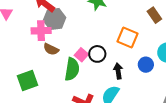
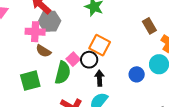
orange square: (127, 37) -> (100, 45), moved
black arrow: (118, 71) -> (99, 78), moved
green square: (27, 80) -> (30, 81), moved

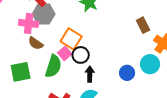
orange square: (100, 45) -> (71, 39), moved

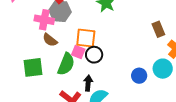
orange square: (71, 39) -> (86, 38), turned -30
pink square: (65, 53) -> (78, 52), turned -32
black arrow: (90, 74) -> (88, 83), moved

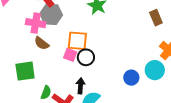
brown rectangle: (158, 29) -> (156, 18), moved
green semicircle: (66, 64) -> (46, 93), moved, size x0.6

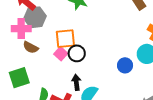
pink square: (70, 55) -> (61, 54), turned 32

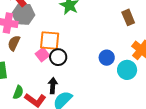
brown semicircle: (31, 47) -> (14, 43), turned 77
blue circle: (125, 65) -> (107, 58), moved

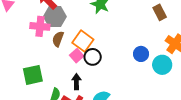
orange square: (50, 41) -> (83, 41), turned 35
brown semicircle: (14, 43) -> (58, 39), moved
black arrow: (53, 86) -> (76, 82), moved

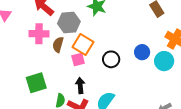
gray hexagon: (55, 17) -> (69, 23), moved
pink square: (77, 56) -> (78, 59), turned 32
black circle: (93, 57) -> (111, 59), moved

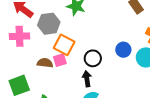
brown semicircle: (58, 45) -> (45, 63), moved, turned 84
black arrow: (80, 85) -> (87, 79), moved

